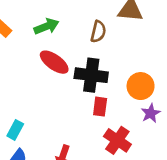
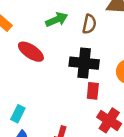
green arrow: (46, 26) -> (57, 20), moved
red ellipse: (54, 62) -> (31, 52), moved

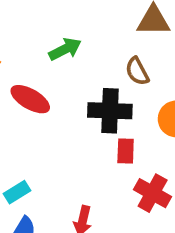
brown semicircle: (89, 24) -> (137, 71), moved, turned 144
cyan rectangle: (18, 114) -> (17, 192), turned 35

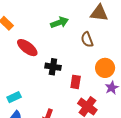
green arrow: (65, 49) -> (59, 22), moved
black cross: (110, 111) -> (53, 67), moved, size x0.7

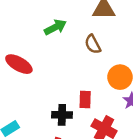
black cross: (53, 67) -> (62, 115), moved

